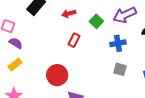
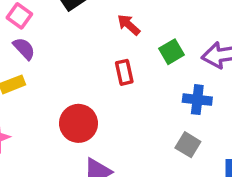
red arrow: (69, 14) -> (129, 25), turned 40
red rectangle: (74, 40) -> (124, 72), turned -56

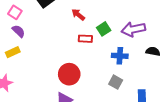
red rectangle: (124, 72) -> (85, 39), moved, turned -72
red circle: (78, 123) -> (69, 74), moved

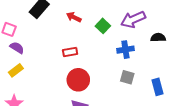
red rectangle: (85, 39) -> (70, 52), moved

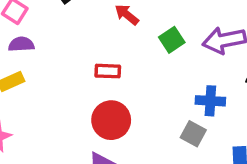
purple semicircle: (17, 48) -> (21, 44), turned -48
blue cross: (125, 50) -> (210, 101), moved

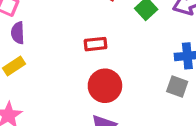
purple semicircle: (21, 44) -> (18, 33), turned -80

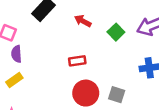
gray square: (177, 86) -> (117, 95), moved

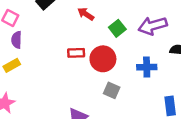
red circle: (86, 93) -> (103, 59), moved

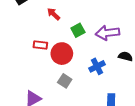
blue cross: (147, 67) -> (97, 66), turned -35

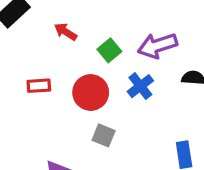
red rectangle: (40, 45) -> (39, 86), moved
blue cross: (97, 66) -> (140, 86), moved

